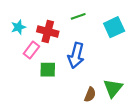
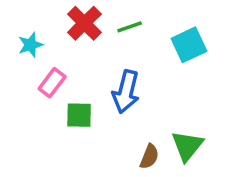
red cross: (48, 32) -> (84, 23), moved, turned 30

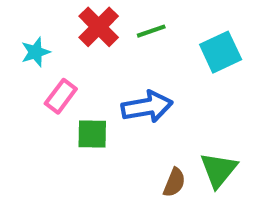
blue arrow: (126, 92) -> (147, 107), turned -114

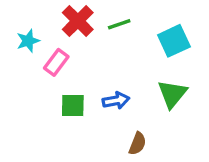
pink rectangle: (61, 96) -> (56, 62), moved
blue arrow: (147, 107) -> (116, 101), moved, size x0.7
green triangle: (218, 170) -> (172, 94), moved

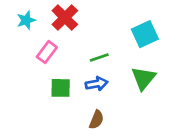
green line: (119, 24) -> (99, 58), moved
cyan star: (28, 41) -> (26, 20), moved
brown semicircle: (137, 144) -> (97, 120), moved

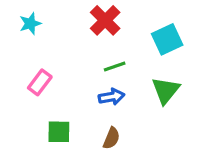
red cross: (65, 18) -> (105, 20), moved
pink rectangle: (47, 52) -> (40, 82), moved
green square: (61, 88) -> (59, 132), moved

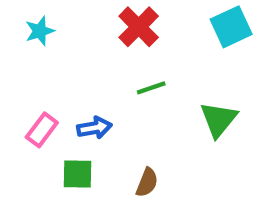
cyan square: (167, 39) -> (231, 27), moved
pink rectangle: (40, 82) -> (42, 130), moved
blue arrow: (111, 97) -> (94, 128), moved

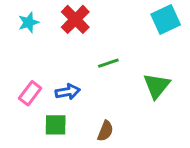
red cross: (139, 27) -> (75, 19), moved

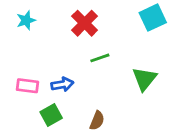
red cross: (75, 19) -> (85, 23), moved
pink rectangle: (30, 93) -> (27, 86), turned 60
green square: (56, 125) -> (51, 115), turned -30

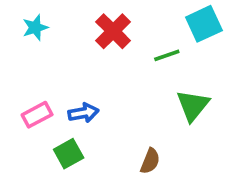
green line: (100, 58) -> (167, 55), moved
pink rectangle: (27, 86) -> (37, 115), turned -35
brown semicircle: (97, 121) -> (150, 161), moved

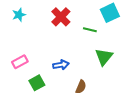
green line: (167, 55) -> (90, 30), turned 32
blue arrow: (83, 113) -> (61, 65), moved

